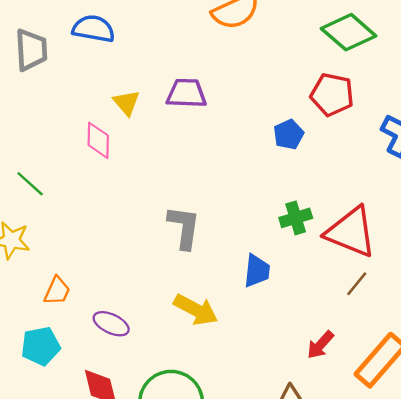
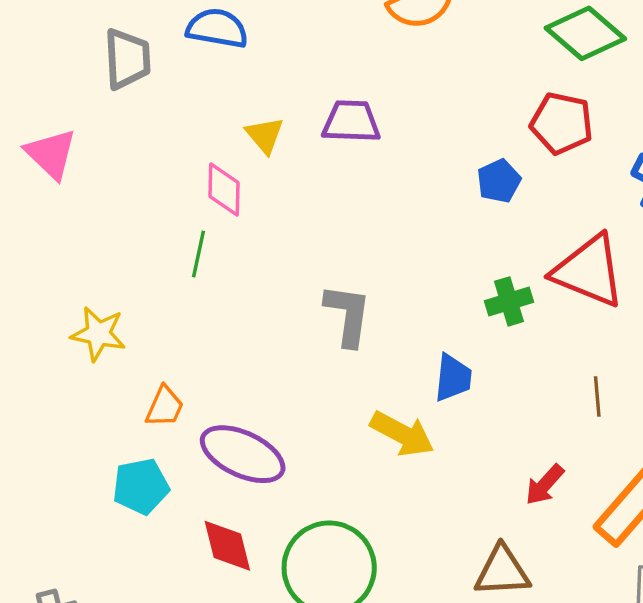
green line: (30, 184) -> (199, 254), moved, turned 60
red triangle: (351, 232) -> (589, 271), moved
brown line: (357, 284) -> (597, 396), turned -44
yellow arrow: (196, 310) -> (402, 434), moved
purple ellipse: (111, 324) -> (243, 454), size x1.6

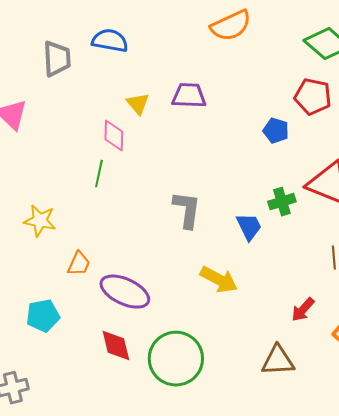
blue pentagon: (499, 181) -> (276, 131), turned -30
blue trapezoid: (453, 378) -> (249, 227), moved, turned -32
cyan pentagon: (141, 486) -> (43, 316), moved

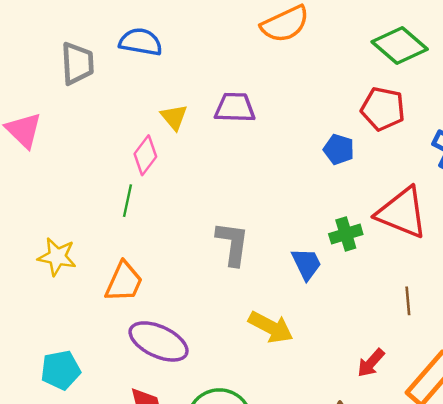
pink diamond: (114, 136) -> (145, 155), turned 36
orange trapezoid: (79, 264) -> (124, 282), moved, size x1.4

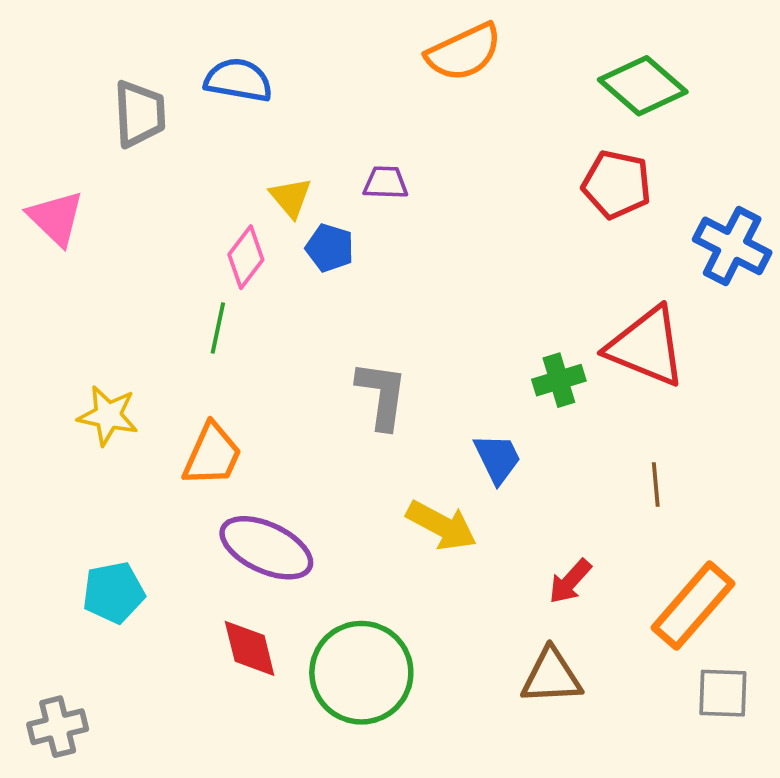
purple trapezoid: (235, 108) -> (386, 183), size x0.7
blue pentagon: (339, 149) -> (330, 248), moved
blue trapezoid: (306, 264) -> (497, 458), moved
red arrow: (371, 363) -> (570, 581), moved

